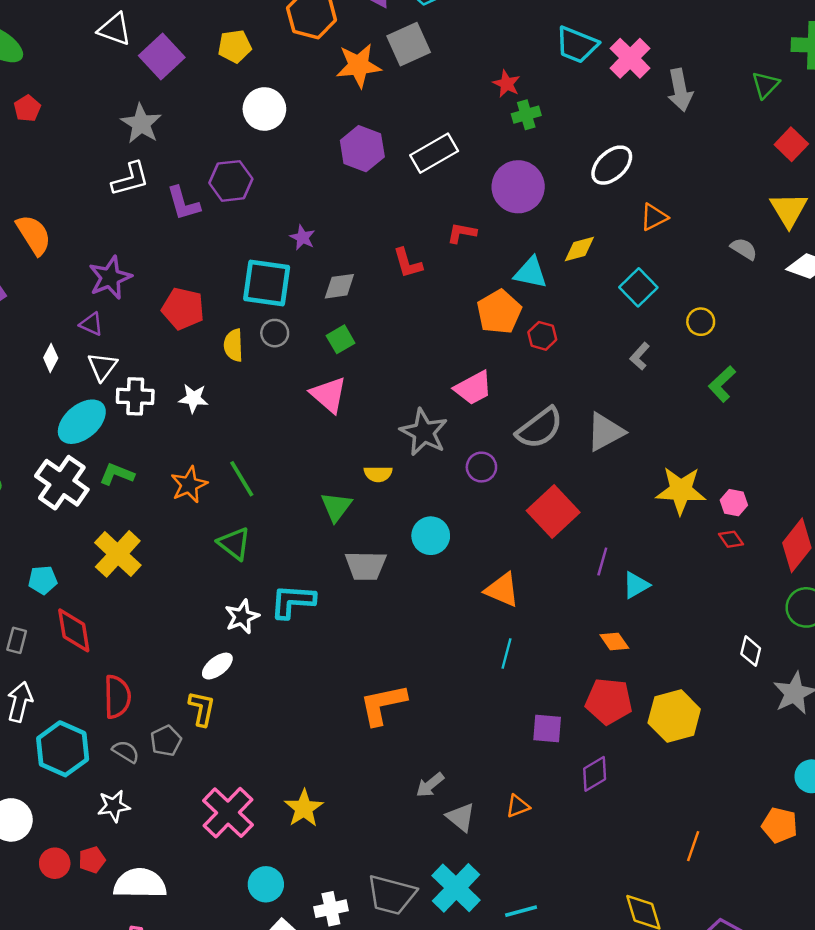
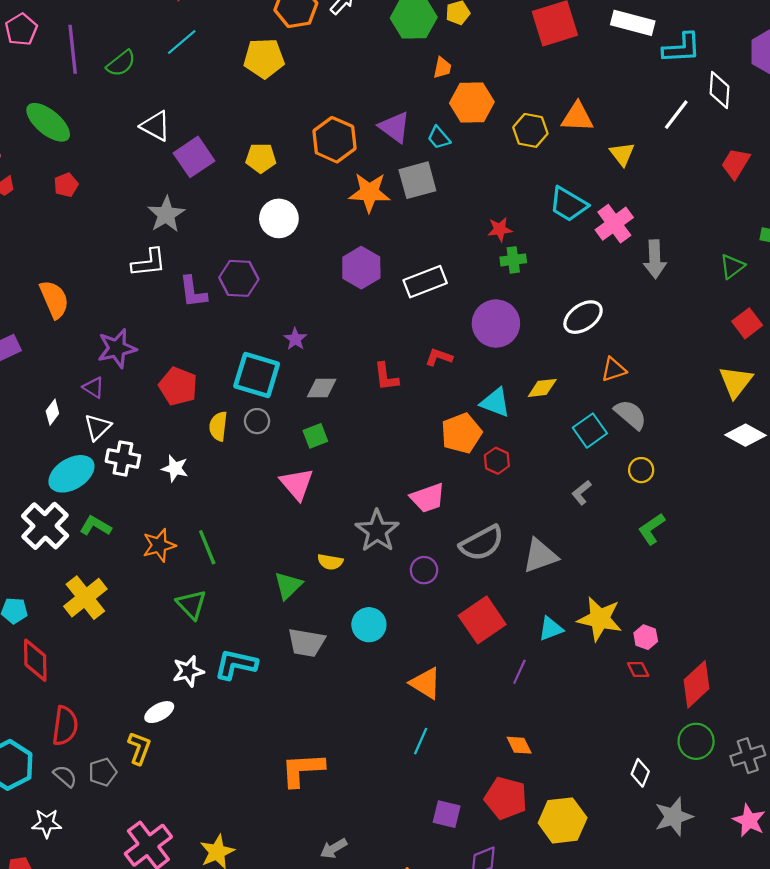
red star: (507, 84) -> (500, 229), turned 30
gray semicircle: (744, 249) -> (630, 414), moved, size x1.4
cyan triangle: (636, 585) -> (551, 629), moved

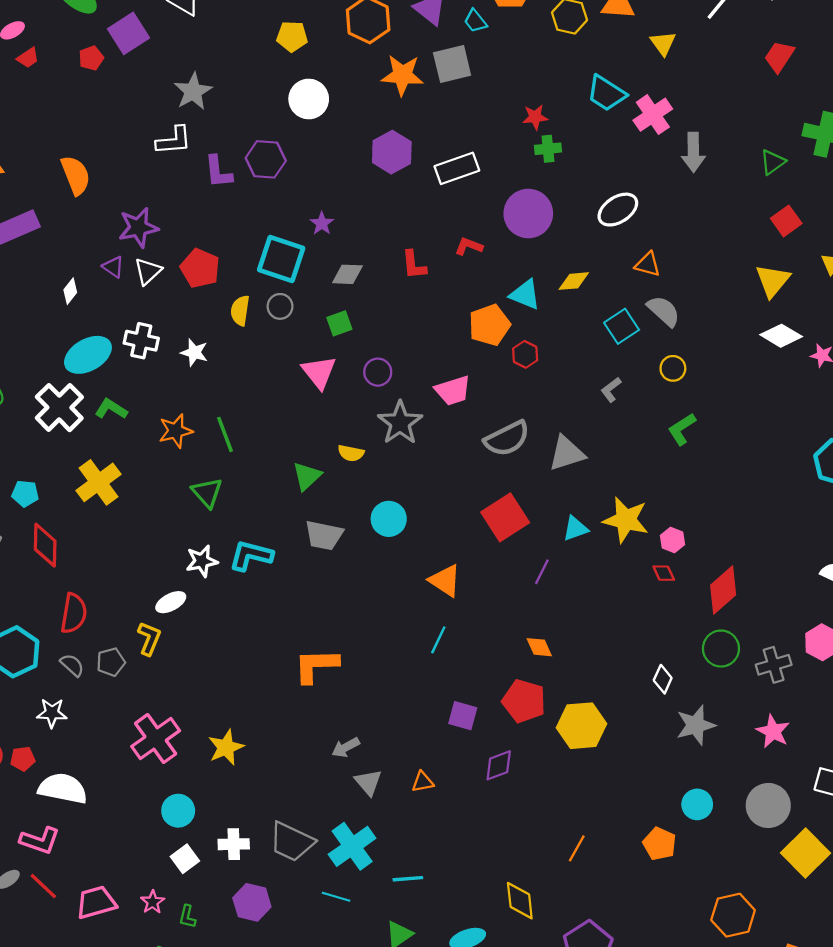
purple square: (194, 157) -> (129, 33), moved
orange triangle: (614, 370) -> (648, 264), turned 32
white triangle: (98, 427) -> (148, 271), moved
purple circle: (424, 570) -> (378, 372), moved

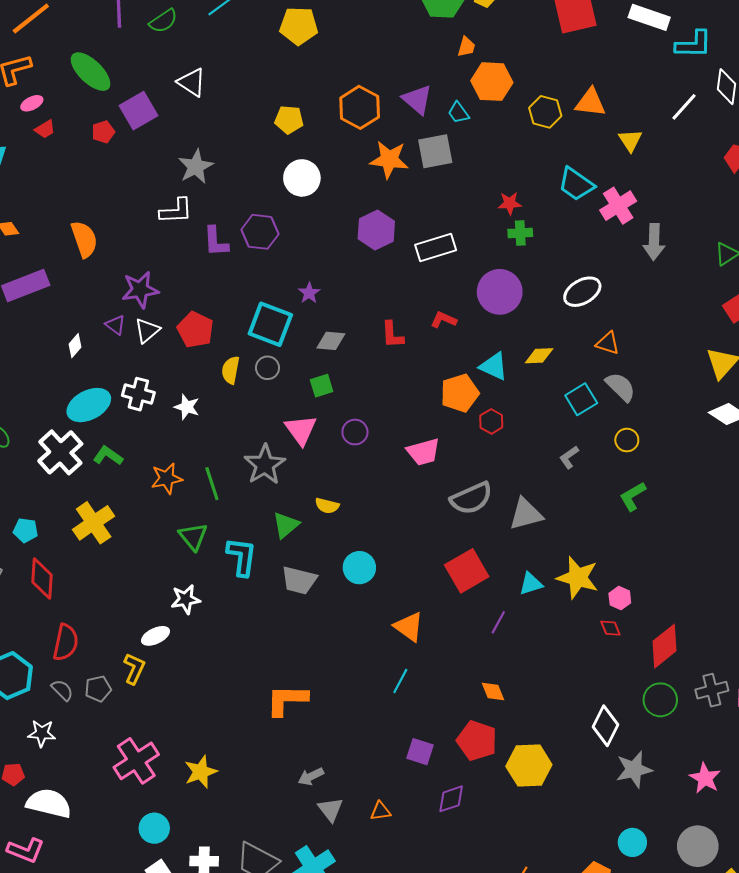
gray star: (400, 423) -> (265, 465), moved
cyan L-shape: (251, 556) -> (242, 557), moved, turned 81
gray cross: (774, 665) -> (712, 690), moved
white diamond: (663, 679) -> (605, 726), size x1.5

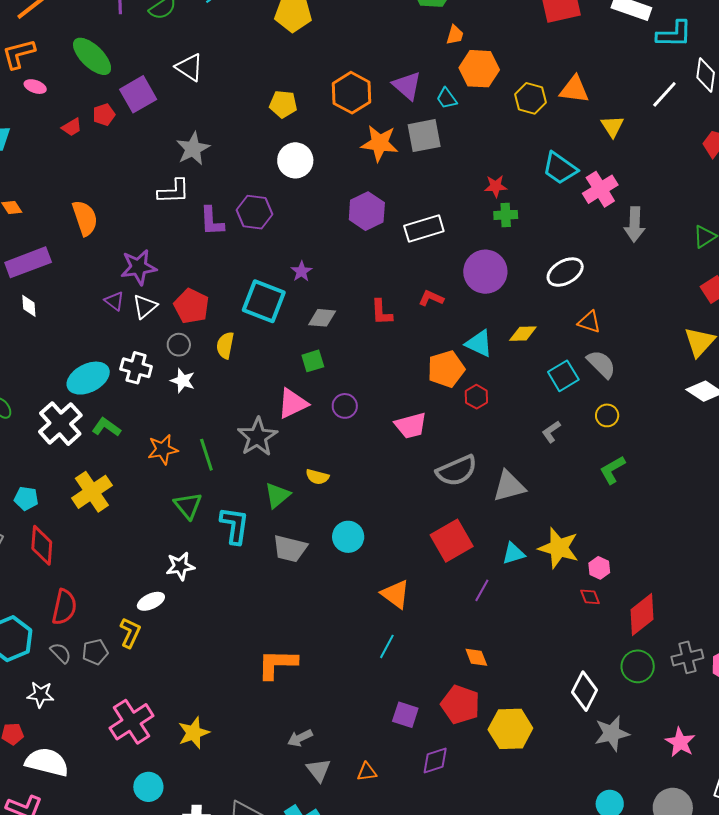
pink ellipse: (32, 103) -> (35, 87), turned 45
red trapezoid: (45, 129) -> (72, 127), moved
white diamond: (75, 346) -> (29, 306), moved, turned -45
gray circle: (268, 368) -> (179, 345), moved
pink triangle: (301, 430) -> (293, 403), turned 40

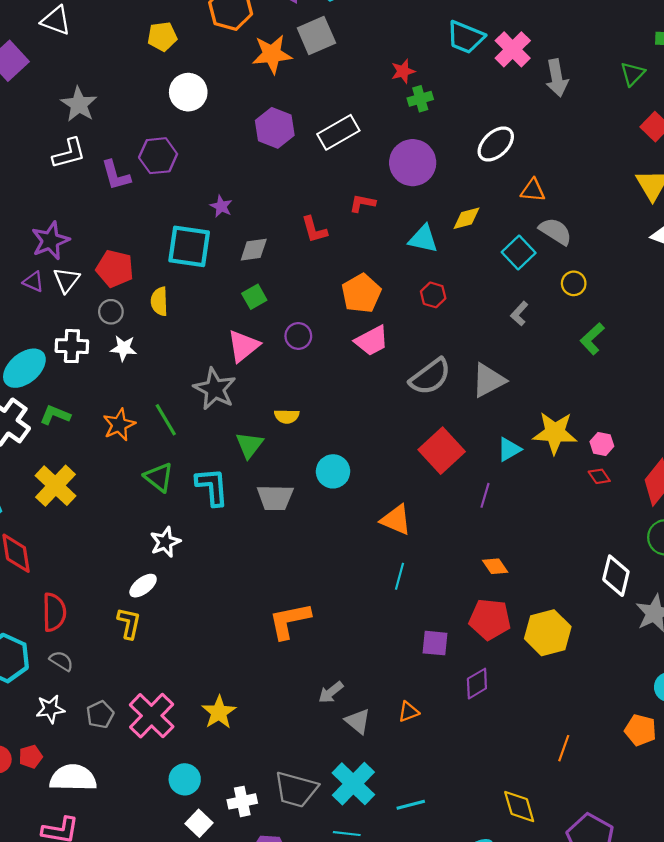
orange pentagon: (446, 369) -> (361, 293), moved
gray pentagon: (95, 652) -> (100, 715), moved

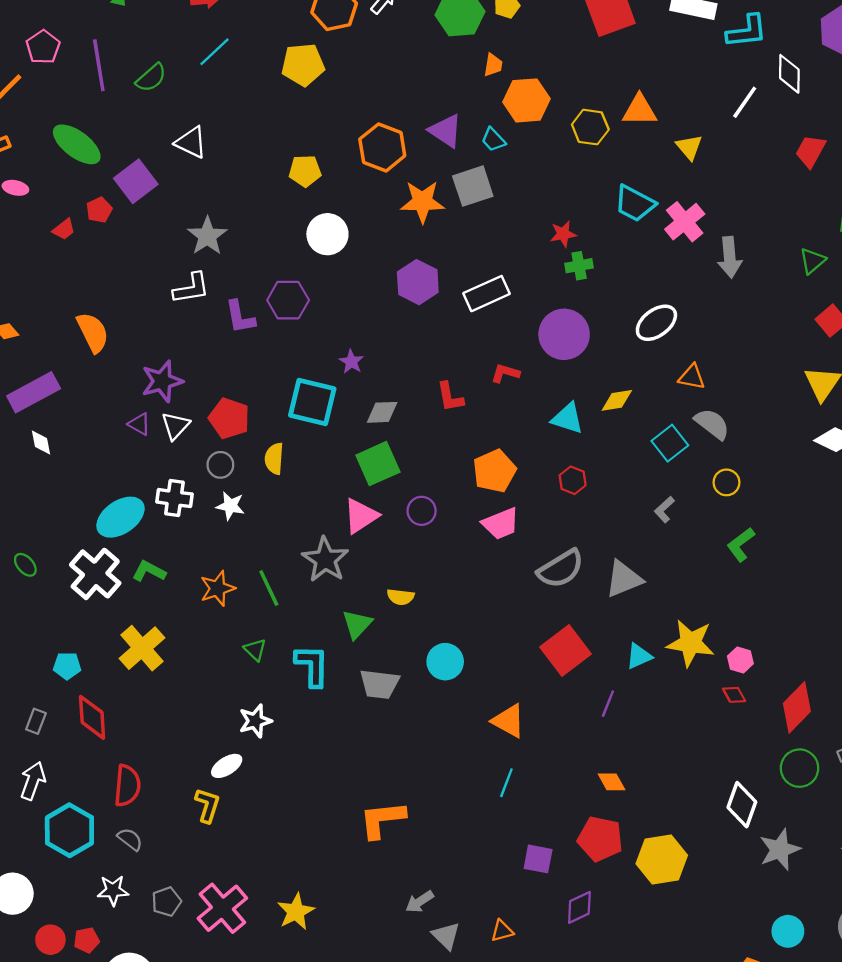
green square: (254, 297) -> (378, 464), size x1.6
green triangle: (159, 477) -> (255, 650), size x0.7

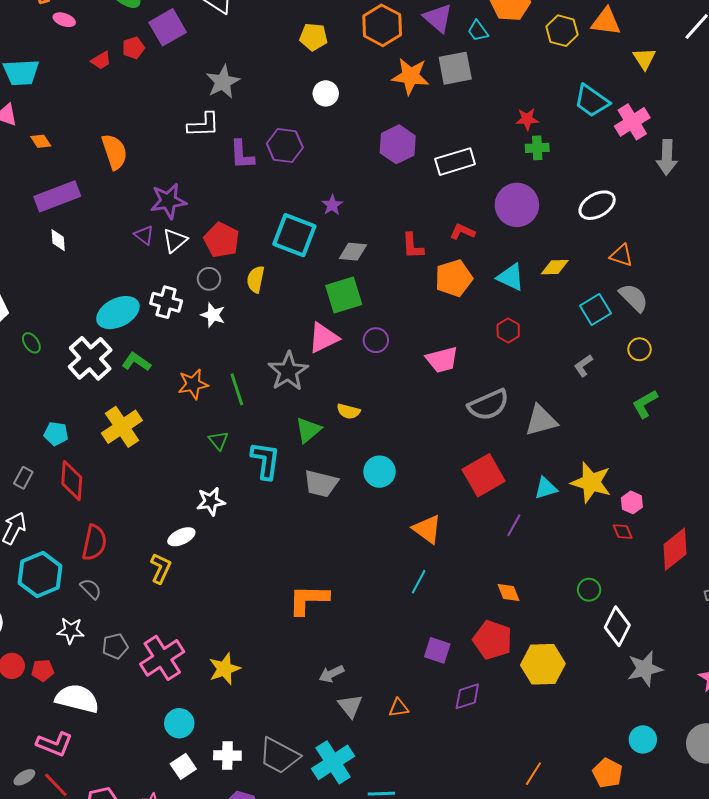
white circle: (327, 234) -> (326, 93), size x0.7
orange pentagon: (494, 471) -> (454, 278), moved
green circle: (800, 768) -> (589, 590), moved, size x0.7

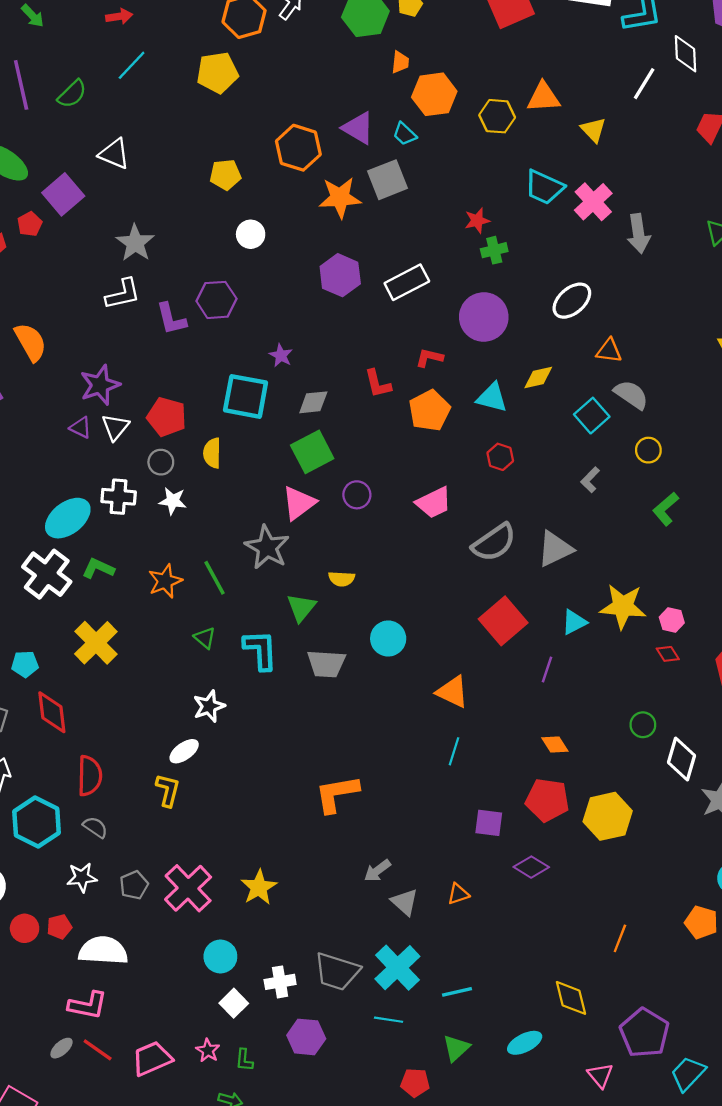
purple diamond: (467, 696) -> (531, 867), turned 60

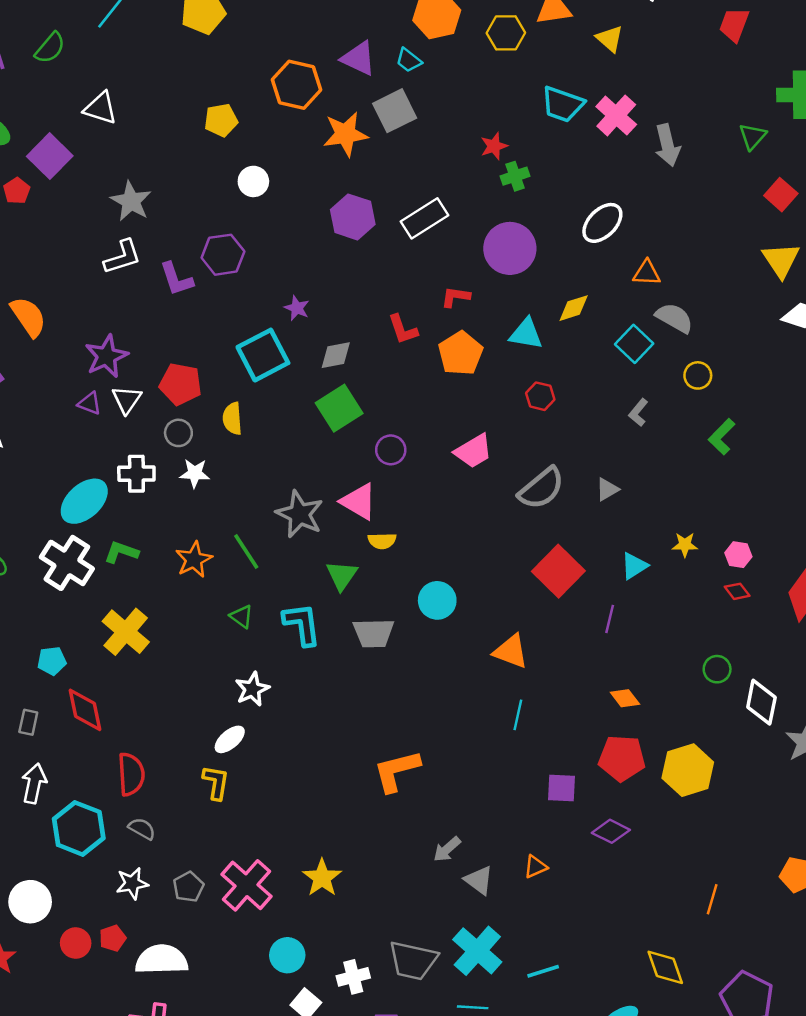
cyan square: (246, 396) -> (263, 355), turned -33
pink triangle: (299, 503) -> (359, 501), moved, turned -48
gray triangle: (555, 549) -> (607, 489), size x0.6
yellow star: (623, 606) -> (685, 545), size x0.5

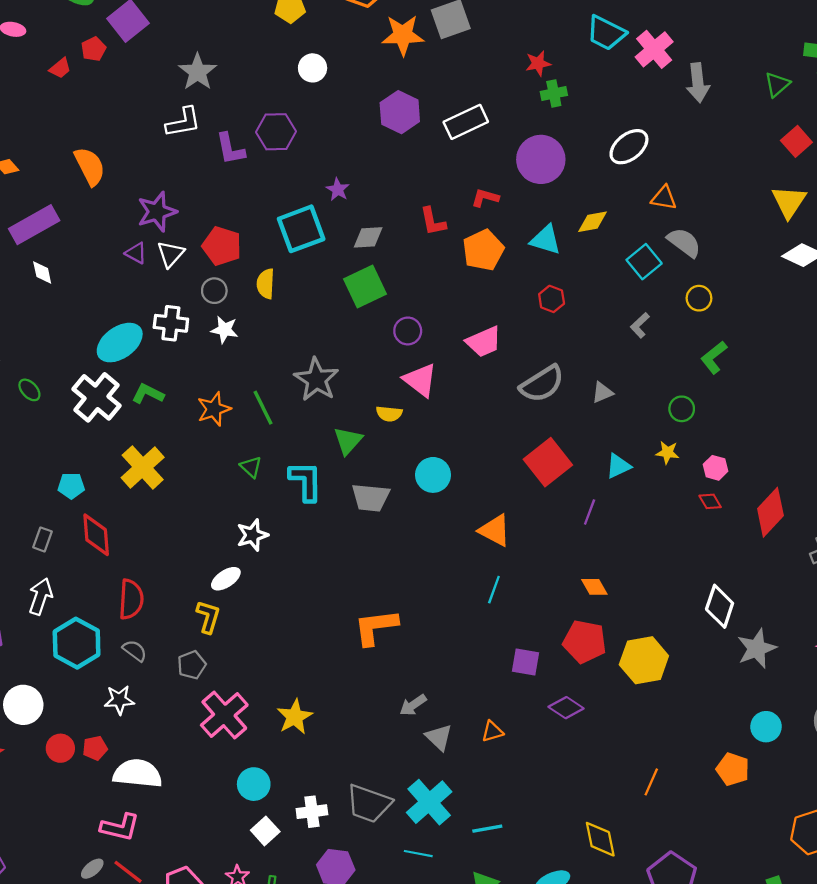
pink triangle: (359, 501) -> (420, 380), moved
green circle: (717, 669) -> (682, 409), moved
gray pentagon: (188, 887) -> (192, 665), moved

